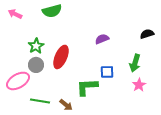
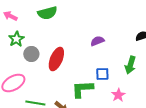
green star: (36, 46) -> (16, 39), moved
gray circle: (36, 65) -> (31, 54), moved
pink star: (139, 85) -> (118, 95), moved

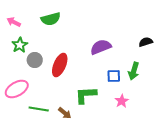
purple semicircle: (97, 41) -> (101, 47), size x1.5
blue square: (102, 74) -> (114, 76), moved

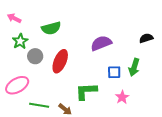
green semicircle: (51, 19) -> (51, 28), moved

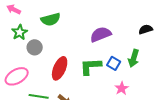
red ellipse: (60, 61) -> (60, 68), moved
blue square: (114, 72) -> (114, 63), turned 32
green L-shape: (86, 91) -> (91, 66), moved

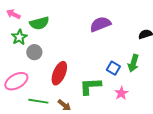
green semicircle: (51, 19) -> (39, 23), moved
purple semicircle: (101, 34) -> (100, 24), moved
green L-shape: (91, 66) -> (90, 86), moved

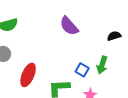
purple semicircle: (100, 24) -> (69, 26), turned -110

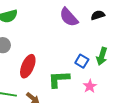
black semicircle: (114, 36) -> (98, 15), moved

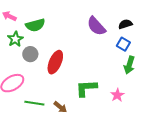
blue square: (82, 61) -> (123, 44), moved
red ellipse: (28, 66) -> (55, 62), moved

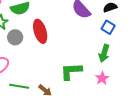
red ellipse: (55, 62) -> (40, 31), moved, turned -40
green arrow: (129, 65) -> (104, 53), moved

